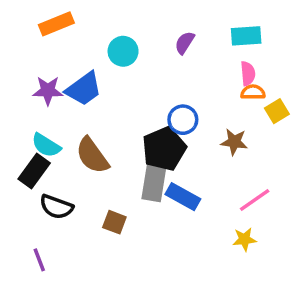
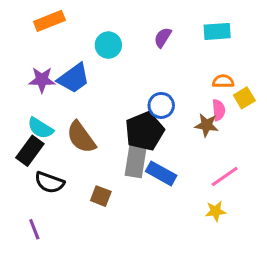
pink semicircle: (248, 73) -> (219, 110), moved

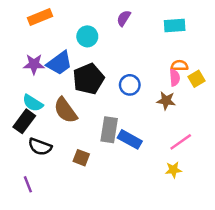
purple semicircle: (163, 37) -> (124, 18), moved
pink semicircle: (219, 110) -> (175, 78), moved
black pentagon: (145, 131) -> (89, 79), moved

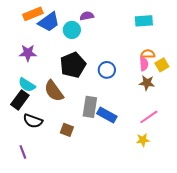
purple semicircle: (124, 18) -> (87, 16), moved, turned 48
blue trapezoid: (59, 63) -> (49, 22), moved
brown star: (166, 101) -> (147, 83), moved

